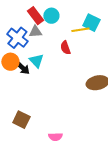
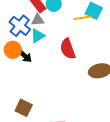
red semicircle: (65, 48) -> (68, 49), moved, size x1.5
cyan triangle: (36, 61) -> (38, 36), moved, turned 42

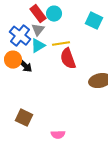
yellow line: (83, 18) -> (61, 44), moved
gray triangle: (38, 20) -> (38, 30), turned -48

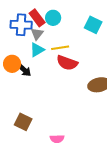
blue cross: (20, 36) -> (21, 25), moved, turned -35
red semicircle: (68, 59) -> (67, 63), turned -50

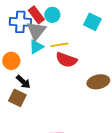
gray triangle: (37, 34) -> (36, 31), size x1.5
black arrow: (24, 70) -> (23, 82), moved
brown square: (23, 122) -> (17, 98), moved

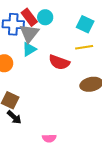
yellow line: (59, 45) -> (84, 47), moved
black arrow: (23, 82) -> (14, 117), moved

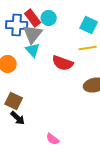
cyan triangle: (29, 49) -> (33, 50), turned -42
pink semicircle: (49, 138) -> (53, 139), turned 40

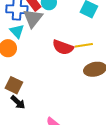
yellow line: (88, 48) -> (84, 45), moved
cyan triangle: (33, 50) -> (17, 31), moved

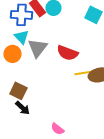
gray triangle: (33, 18) -> (37, 48), moved
yellow line: (84, 45) -> (83, 73), moved

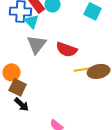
cyan triangle: (21, 37) -> (32, 21), moved
orange circle: (12, 54) -> (12, 72), moved

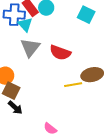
yellow line: (83, 69) -> (73, 85), moved

